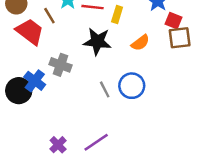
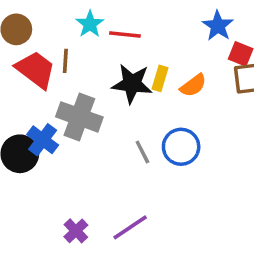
yellow rectangle: (117, 14) -> (160, 78), moved
brown line: (49, 16) -> (65, 61), moved, turned 35
gray cross: (61, 65) -> (79, 117), size x1.4

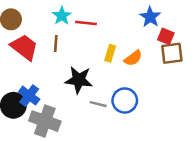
brown line: (65, 61) -> (56, 44), moved
black star: (132, 84) -> (79, 80), moved
gray cross: (79, 117) -> (45, 121), moved
gray line: (142, 152) -> (98, 104), turned -49

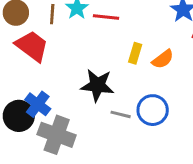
brown line: (56, 44) -> (52, 14), moved

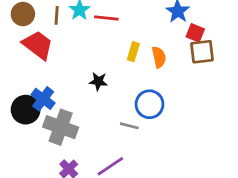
orange semicircle: (163, 59) -> (159, 57), turned -65
black star: (97, 85) -> (98, 81), size x0.6
gray line: (121, 114) -> (129, 126), moved

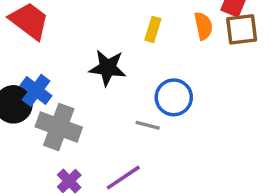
orange semicircle: (159, 57) -> (203, 26), moved
black star: (98, 81) -> (108, 68), size x1.5

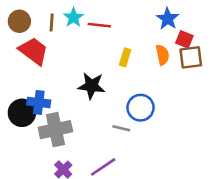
blue cross: (36, 90) -> (39, 102), turned -30
gray cross: (59, 127) -> (55, 130), turned -32

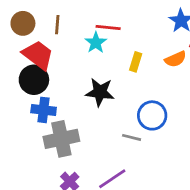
cyan star: (74, 17) -> (96, 43), moved
orange semicircle: (162, 55) -> (176, 59), turned 78
black circle: (22, 113) -> (34, 80), moved

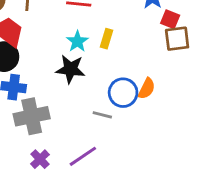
cyan star: (96, 43) -> (77, 41), moved
orange semicircle: (176, 59) -> (147, 88), moved, turned -40

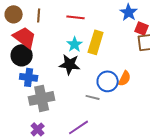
yellow rectangle: (106, 39) -> (96, 42), size x1.6
purple cross: (40, 159) -> (38, 129), moved

